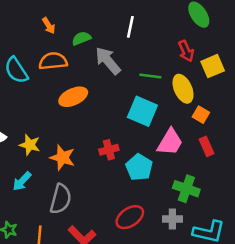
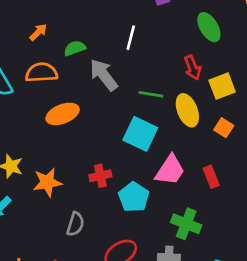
orange arrow: (49, 26) -> (38, 32), turned -105
orange square: (201, 115) -> (224, 128), moved
orange star: (62, 158) -> (47, 182), turned -30
gray semicircle: (61, 199) -> (75, 224), moved, size x0.7

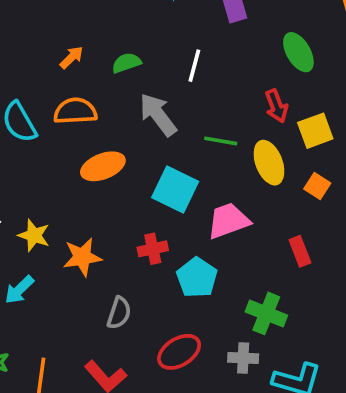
green semicircle: (75, 48) -> (126, 63), moved
cyan square: (140, 134) -> (175, 190), moved
pink trapezoid: (170, 170) -> (228, 221), moved, turned -144

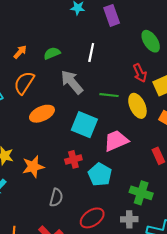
orange semicircle: (75, 111) -> (24, 83), turned -50

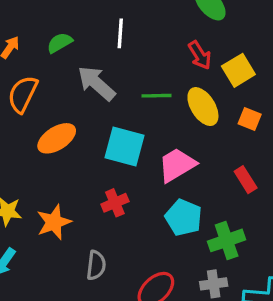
cyan pentagon: (100, 175) -> (184, 218), moved
green cross: (141, 193) -> (227, 240), turned -30

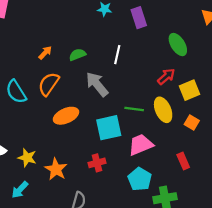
red arrow: (200, 55) -> (166, 76), turned -108
green line: (156, 96) -> (134, 109), moved
cyan square: (124, 146) -> (109, 128), turned -36
orange star: (54, 222) -> (56, 169), turned -30

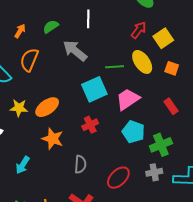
orange ellipse: (66, 116) -> (47, 107), moved
yellow star: (27, 158) -> (19, 108), moved

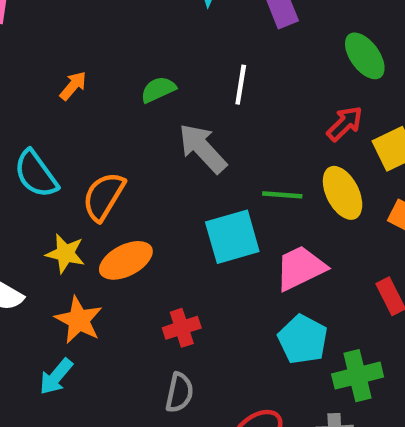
orange arrow: (20, 31) -> (73, 86), moved
orange semicircle: (29, 60) -> (104, 196), moved
red cross: (90, 125) -> (182, 328), moved
orange star: (53, 139) -> (79, 320), moved

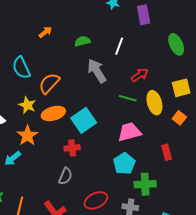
red arrow: (345, 124) -> (140, 75), moved
cyan square: (232, 237) -> (84, 120), moved, turned -30

